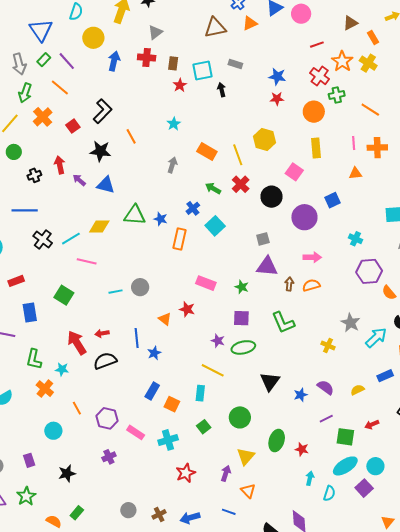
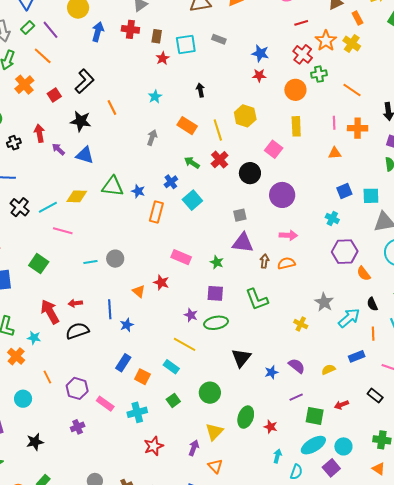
black arrow: (222, 90) -> (200, 90), moved
blue square: (332, 200) -> (344, 191), moved
cyan rectangle: (200, 393) -> (171, 367), turned -63

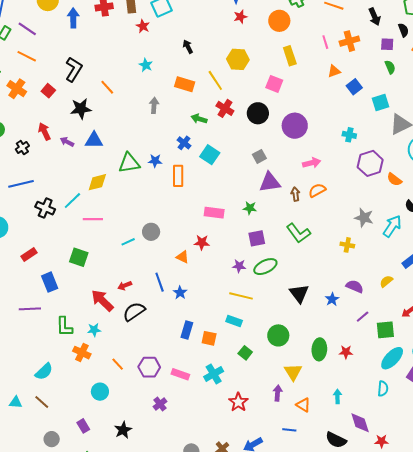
blue square: (344, 191) -> (354, 87), moved
cyan arrow: (277, 456) -> (337, 396), moved

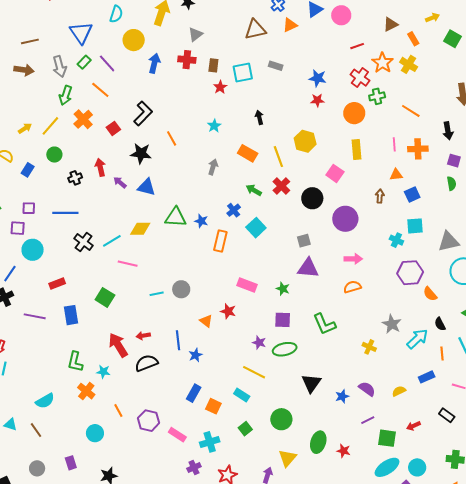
cyan square: (380, 103) -> (415, 226), moved
brown arrow: (295, 194) -> (380, 196), moved
purple line: (30, 309) -> (35, 316), moved
purple cross: (160, 404) -> (194, 468), moved

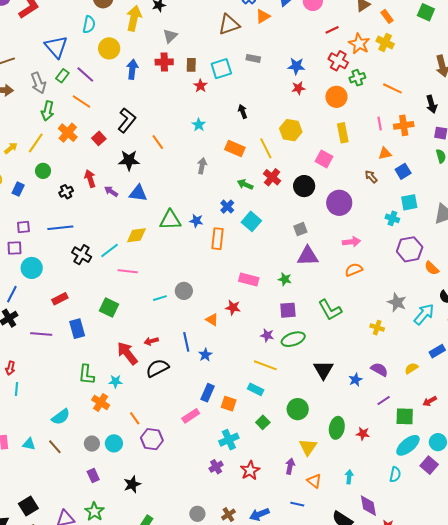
brown arrow: (380, 196) -> (371, 177), turned -40
purple hexagon: (149, 421) -> (152, 439), moved
pink rectangle: (177, 435) -> (191, 416), moved, turned -60
gray circle: (37, 468) -> (92, 444), moved

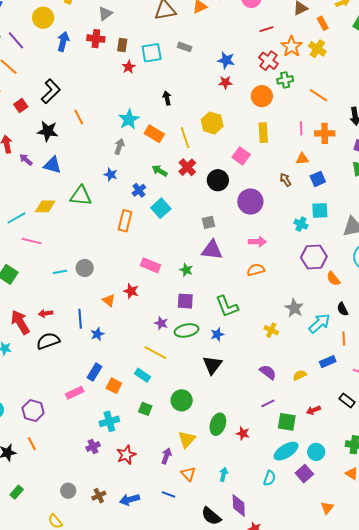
cyan star: (199, 125) -> (129, 119), moved, size x1.5
blue star: (196, 221) -> (111, 175), moved
blue star: (355, 380) -> (217, 334), moved
orange line: (135, 418) -> (32, 444), moved
green square: (263, 422) -> (145, 409), turned -32

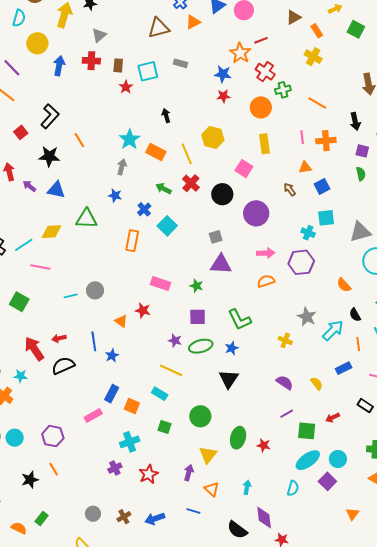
orange star: (291, 46) -> (240, 53), moved
purple hexagon: (314, 257) -> (301, 262), moved
yellow semicircle: (300, 375) -> (317, 384), turned 80

